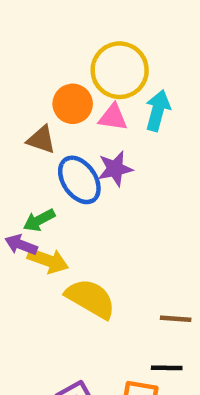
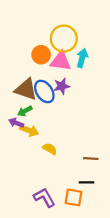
pink triangle: (113, 117) -> (61, 61), size x1.5
brown triangle: (41, 140) -> (26, 89), moved, size x1.6
yellow semicircle: (91, 299) -> (50, 149), size x0.6

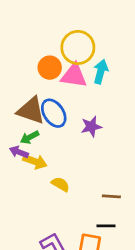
purple star: (62, 86) -> (91, 127), moved

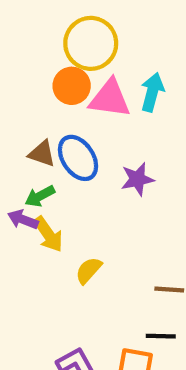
yellow circle: (78, 47) -> (91, 43), moved
brown triangle: (31, 110) -> (42, 154), size x0.6
yellow arrow: (35, 161) -> (48, 234), turned 35
yellow semicircle: (60, 184) -> (89, 270), turned -78

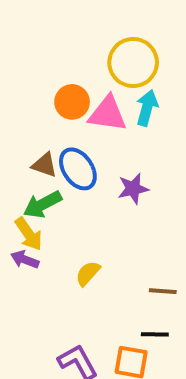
yellow circle: (91, 43) -> (133, 63), moved
green arrow: (40, 196) -> (42, 204), size x1.4
purple arrow: (23, 219) -> (25, 260), moved
yellow arrow: (48, 234) -> (29, 234), moved

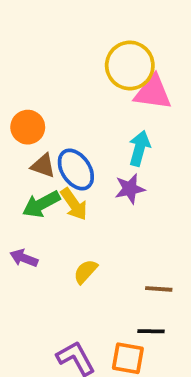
orange circle: (72, 102) -> (28, 127), moved
cyan arrow: (147, 108) -> (139, 148), moved
pink triangle: (108, 114) -> (153, 92), moved
yellow arrow: (29, 234) -> (74, 204), moved

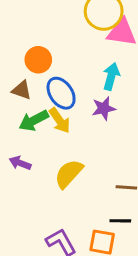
orange circle: (28, 127) -> (38, 60), moved
brown triangle: (43, 166) -> (22, 90), moved
yellow semicircle: (86, 272) -> (69, 174), size x1.5

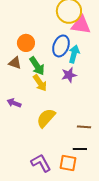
blue ellipse: (61, 93) -> (61, 46), moved, turned 55
green arrow: (34, 121) -> (37, 66), moved, turned -96
purple arrow: (20, 163) -> (14, 103), moved

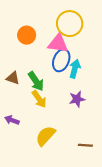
pink triangle: (81, 25) -> (58, 43), moved
orange circle: (26, 43) -> (27, 35), moved
purple star: (69, 75) -> (77, 99), moved

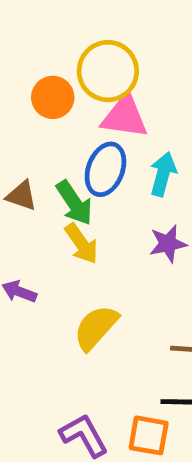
yellow circle: (70, 24) -> (108, 71), moved
blue ellipse: (61, 60) -> (105, 169), moved

